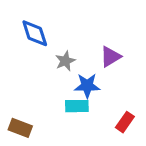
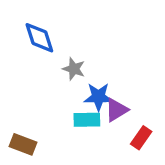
purple triangle: (110, 57) -> (116, 110), moved
gray star: (65, 61) -> (74, 69), turned -30

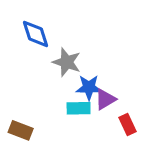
gray star: (74, 69) -> (67, 62), size x1.4
red rectangle: (141, 138) -> (127, 125), turned -60

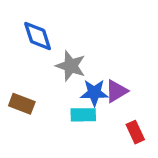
purple triangle: (105, 99) -> (116, 91), moved
brown rectangle: (21, 130) -> (22, 104), moved

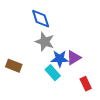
blue diamond: (38, 36) -> (41, 19), moved
cyan rectangle: (83, 115) -> (53, 73), turned 49

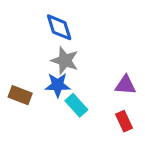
purple triangle: (74, 58) -> (125, 85), moved, turned 35
blue star: (60, 59) -> (58, 85), moved

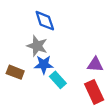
gray star: (65, 61) -> (37, 46), moved
red rectangle: (124, 121) -> (94, 92), size x1.5

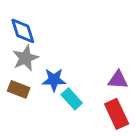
blue diamond: (45, 21) -> (23, 31), moved
gray star: (37, 46) -> (25, 58), moved, turned 30

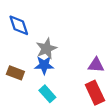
gray star: (25, 58) -> (46, 49), moved
cyan rectangle: (72, 99) -> (47, 94), moved

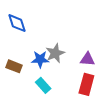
gray star: (46, 49) -> (55, 53), moved
red rectangle: (95, 93) -> (86, 84), turned 40

